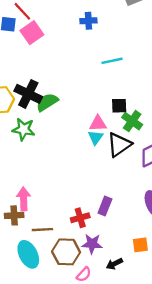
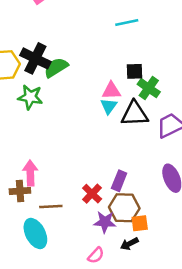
black triangle: (119, 145) -> (135, 114), turned 32
red cross: (80, 218) -> (92, 194), turned -30
orange square: (140, 245) -> (140, 223), moved
brown hexagon: (66, 252) -> (124, 208), moved

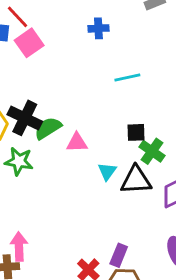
pink triangle: (111, 91) -> (77, 143), moved

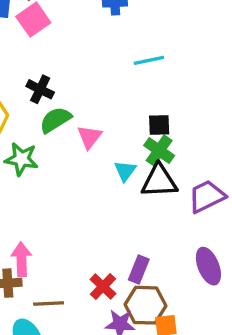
black cross: (25, 118) -> (40, 89), moved, size x0.7
pink triangle: (77, 143) -> (89, 137), turned -50
green cross: (152, 151) -> (159, 150), moved

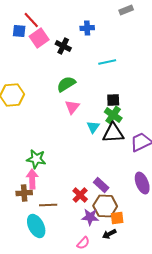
black cross: (40, 89) -> (63, 46), moved
green semicircle: (55, 120) -> (66, 84), moved
green star: (21, 159) -> (36, 159), moved
purple rectangle: (139, 269) -> (101, 185), turned -70

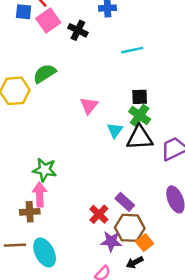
green semicircle: (66, 84) -> (45, 74), moved
brown line: (48, 205) -> (15, 245), moved
orange square: (117, 218) -> (145, 243), turned -32

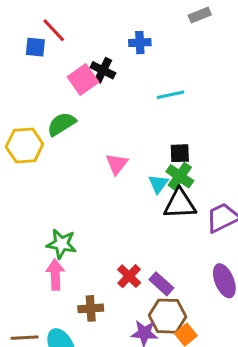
pink square: (48, 20) -> (83, 79), moved
cyan triangle: (115, 130) -> (158, 184), moved
brown cross: (30, 212) -> (91, 308), moved
red cross: (99, 214) -> (129, 276), moved

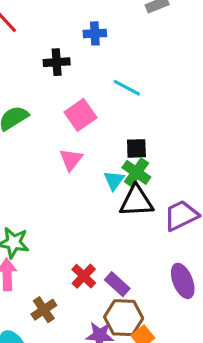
black cross: (103, 70) -> (57, 62), turned -30
pink square: (83, 79) -> (81, 115), moved
cyan line: (171, 95) -> (127, 88), turned 40
brown cross: (91, 308) -> (44, 310), turned -30

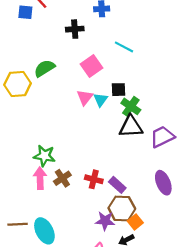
black square: (136, 148) -> (118, 90), moved
cyan triangle: (114, 180) -> (101, 100), moved
red cross: (84, 276) -> (94, 179), turned -30
brown cross: (44, 310) -> (62, 178), moved

